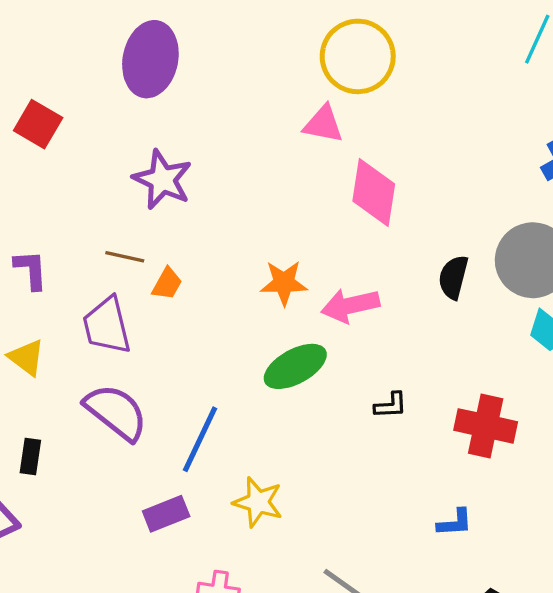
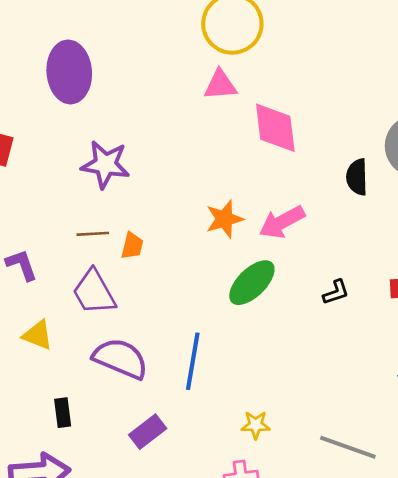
yellow star: (258, 502) -> (256, 425), moved, size x0.7
purple rectangle: (166, 514) -> (148, 432), moved

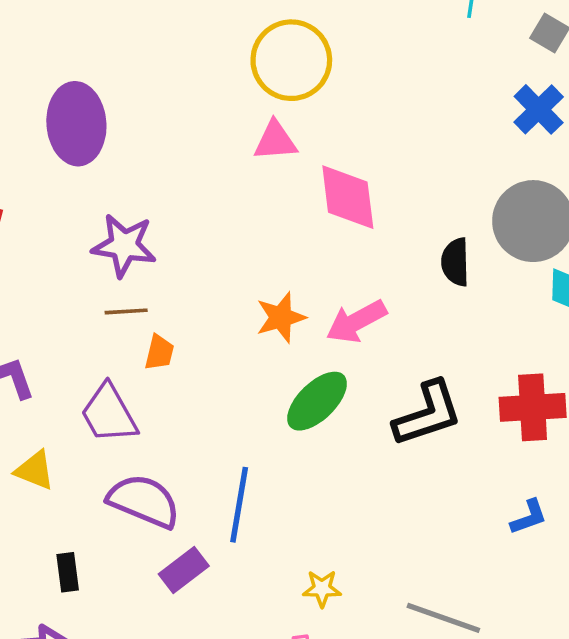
brown line: (93, 234) -> (126, 311), moved
black L-shape: (336, 292) -> (428, 414), size x2.0
purple rectangle: (148, 432) -> (184, 570), moved

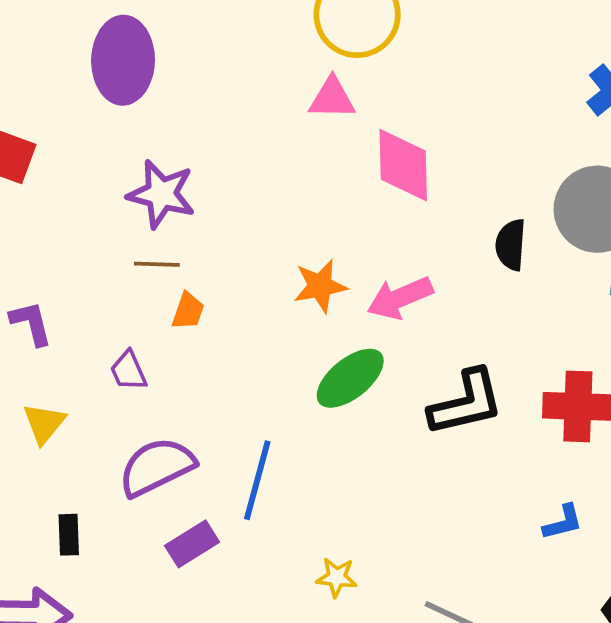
purple trapezoid: (109, 414) -> (128, 371), size x0.6
yellow triangle: (35, 470) -> (44, 423), turned 42
purple semicircle: (144, 501) -> (157, 467), turned -54

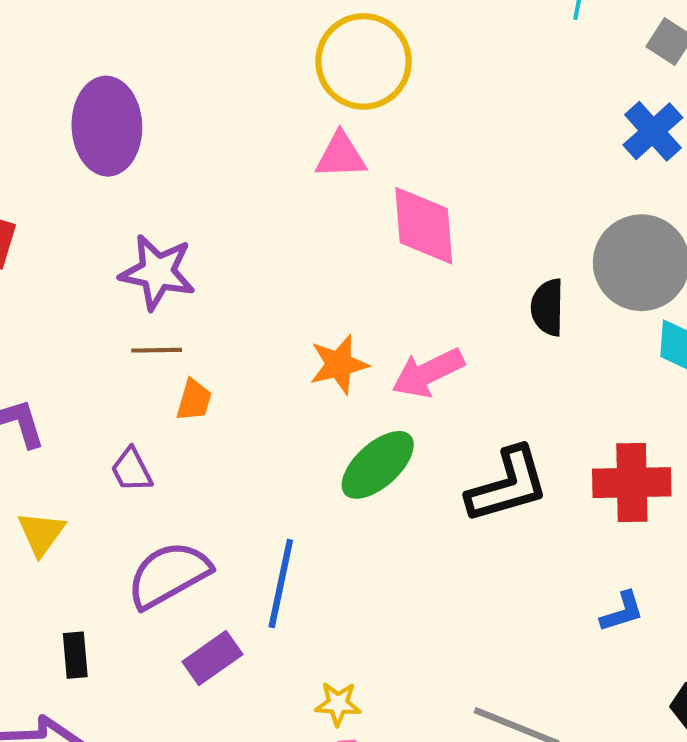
yellow star: (337, 577) -> (338, 704), moved

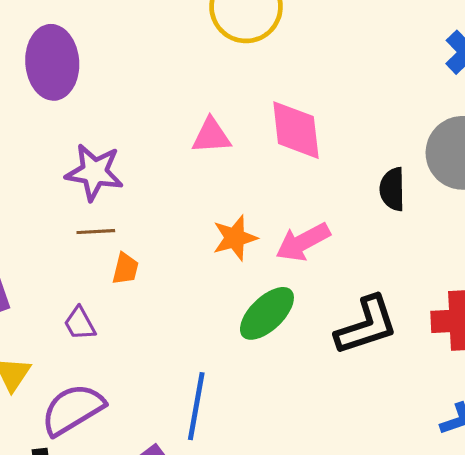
pink triangle: (341, 156) -> (211, 136), moved
purple semicircle: (169, 575) -> (73, 409), moved

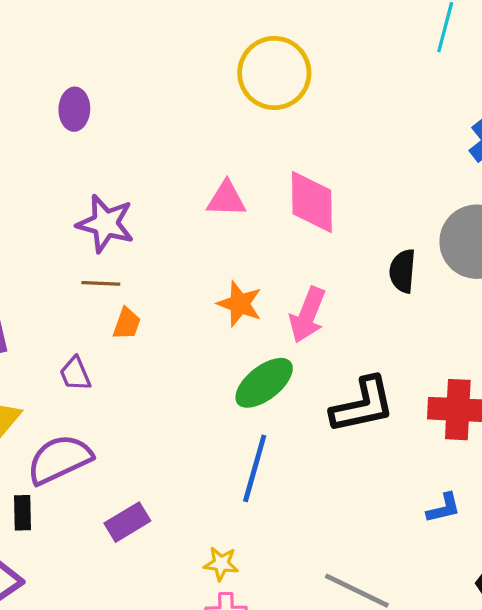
purple ellipse: (52, 62) -> (74, 109), size x0.6
orange star: (235, 238) -> (240, 304), turned 30
pink arrow: (303, 242) -> (307, 315), turned -46
blue line: (196, 406) -> (255, 468), moved

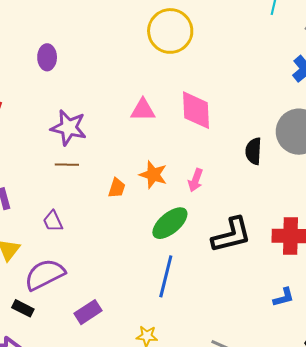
pink arrow: (307, 315) -> (195, 180), size x0.7
orange trapezoid: (127, 324) -> (117, 188), moved
black rectangle: (23, 513) -> (23, 308), turned -60

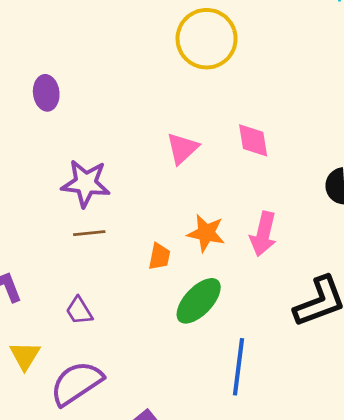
pink triangle: (143, 110) -> (182, 148), turned -36
pink diamond: (196, 110) -> (253, 140), size x0.7
pink arrow: (195, 180) -> (263, 234), size x1.4
green ellipse: (170, 223) -> (199, 301), moved

